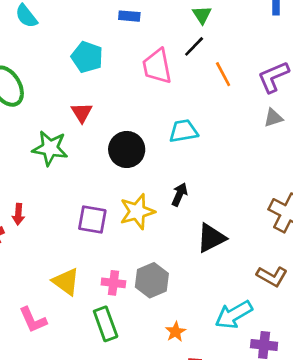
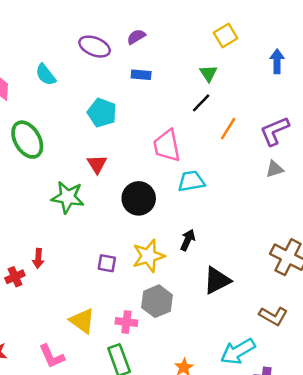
pink trapezoid: (157, 66) -> (167, 146), moved
orange line: (223, 74) -> (228, 129), turned 60
purple square: (92, 219) -> (107, 263), size x0.7
gray hexagon: (152, 280) -> (157, 301), moved

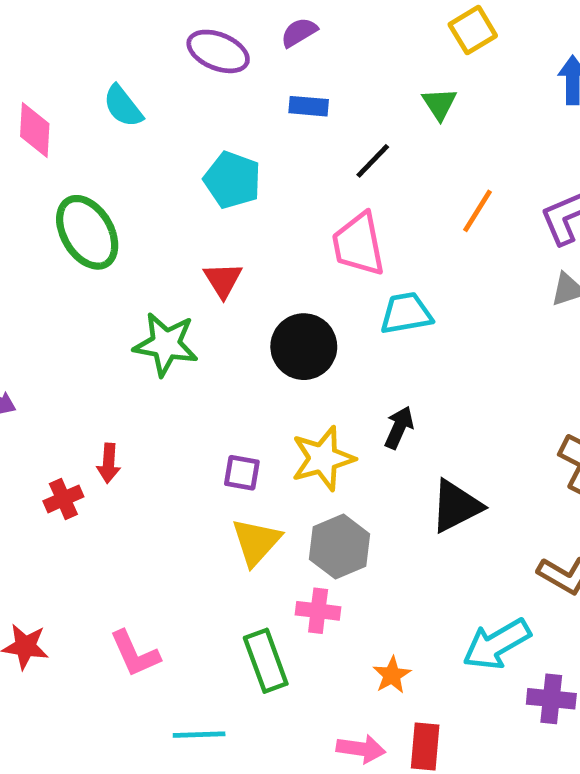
black line: (201, 103) -> (373, 161), moved
yellow triangle: (82, 321) -> (256, 542), moved, turned 36
pink cross: (126, 322) -> (318, 611), moved

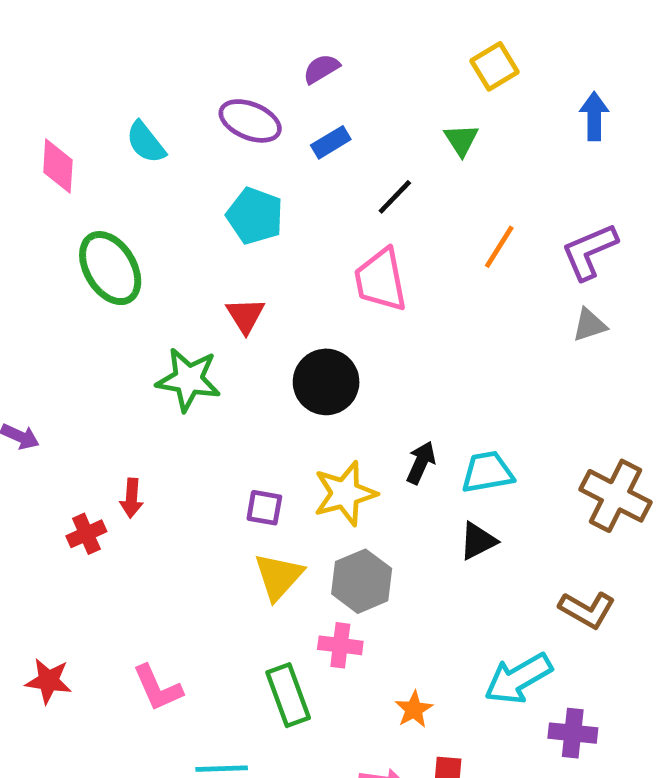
purple ellipse: (218, 51) -> (250, 121), moved
blue rectangle: (309, 106) -> (331, 142), turned -36
cyan trapezoid: (406, 313) -> (487, 472), moved
black triangle: (456, 506) -> (478, 541), size x0.7

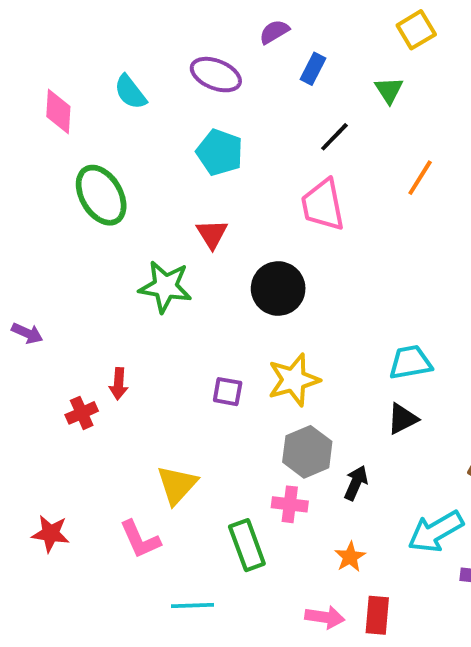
blue rectangle: (331, 142) -> (313, 69), moved, turned -32
black arrow: (421, 463) -> (356, 483), moved
yellow triangle: (279, 576) -> (177, 485), moved

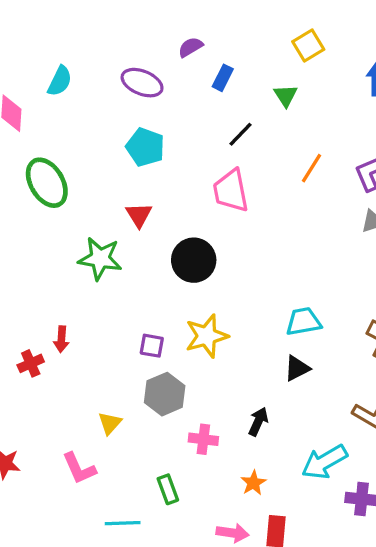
cyan semicircle: (130, 92) -> (60, 81), moved, turned -116
gray hexagon: (307, 452) -> (165, 394), moved
yellow triangle: (177, 485) -> (110, 423), size x0.7
green rectangle: (247, 545) -> (168, 489), moved, size x0.7

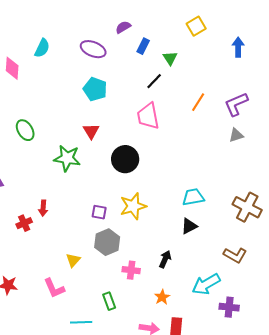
green triangle: (286, 96) -> (170, 58), moved
green ellipse: (47, 183) -> (25, 130), moved, size x0.7

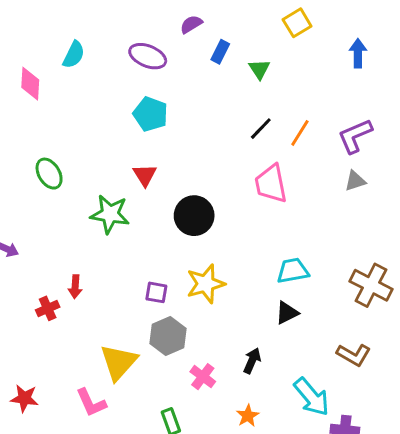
black line: (154, 81) -> (261, 129), moved
pink trapezoid: (148, 116) -> (271, 184), moved
yellow triangle: (73, 260) -> (119, 362), size x1.8
pink cross: (131, 270) -> (203, 377), turned 30
cyan arrow: (206, 284) -> (312, 397), turned -100

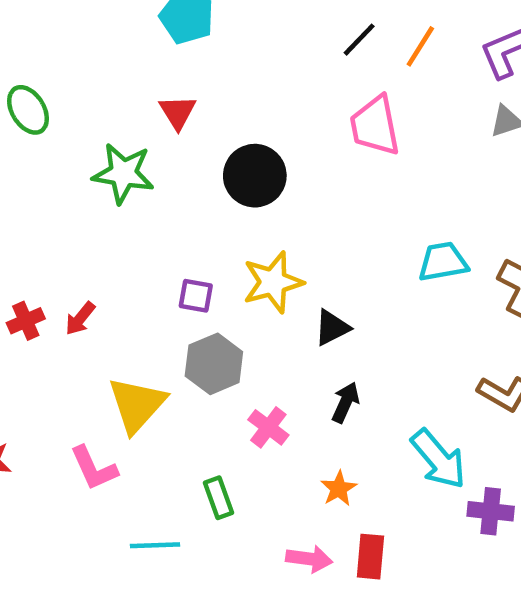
cyan trapezoid: (293, 271) -> (443, 262), moved
red arrow: (75, 287) -> (80, 318), moved, turned 35
black triangle: (287, 313) -> (332, 328), moved

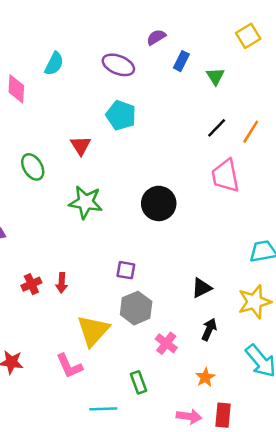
red triangle: (178, 112) -> (81, 146), moved
yellow star: (273, 282) -> (254, 302), moved
red arrow: (80, 318) -> (62, 283), turned -36

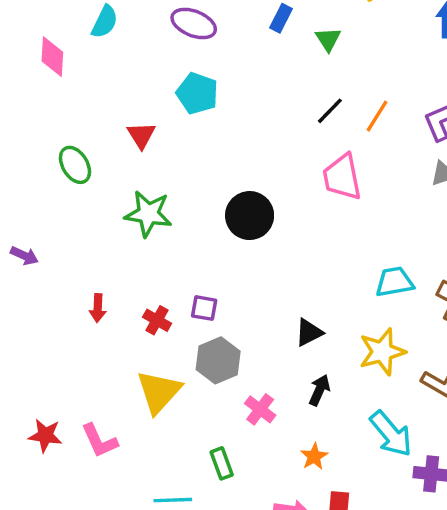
red arrow: (62, 283) -> (98, 308), moved
red cross: (31, 284) -> (157, 320), moved, turned -36
pink L-shape: (69, 366) -> (99, 441), moved

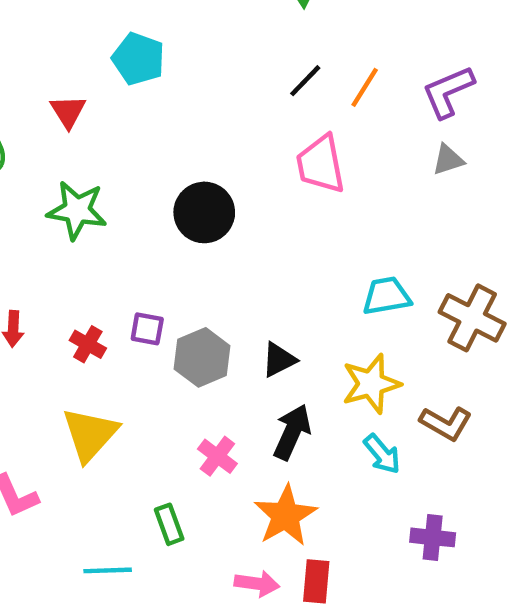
gray hexagon: (218, 360) -> (202, 357), moved
black arrow: (319, 390) -> (292, 432), size x1.4
cyan arrow: (391, 434) -> (382, 454), moved, size x0.7
orange star: (314, 456) -> (285, 516), size x1.8

